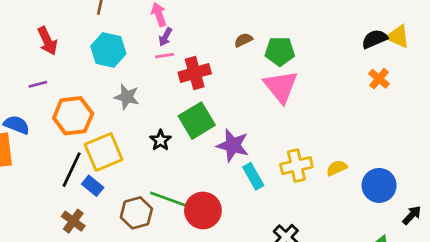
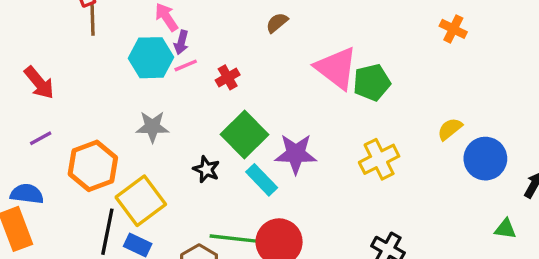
cyan hexagon: (108, 50) -> (151, 58), moved
green pentagon: (280, 51) -> (372, 82), moved
red cross: (195, 73) -> (228, 77), size x0.6
yellow semicircle: (337, 168) -> (450, 129), moved
cyan rectangle: (253, 176) -> (262, 180), moved

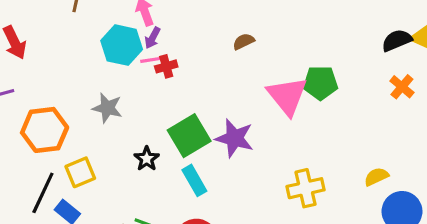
red cross: (228, 77) -> (166, 66), moved
green pentagon: (372, 82) -> (320, 83), moved
purple star: (296, 154) -> (234, 138), moved
yellow square: (141, 201) -> (80, 172), size x0.7

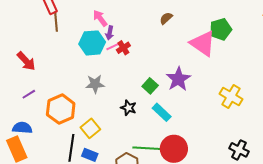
green square: (189, 136) -> (150, 86), size x0.6
purple star: (234, 138) -> (178, 79), turned -30
yellow cross: (306, 188) -> (231, 97), turned -30

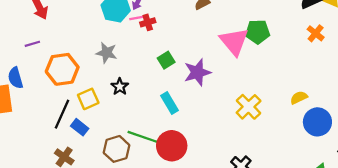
green square: (150, 86) -> (166, 60), moved
black star: (128, 108) -> (120, 87), moved
blue semicircle: (22, 128) -> (15, 78), turned -126

